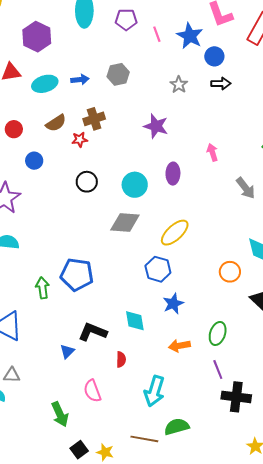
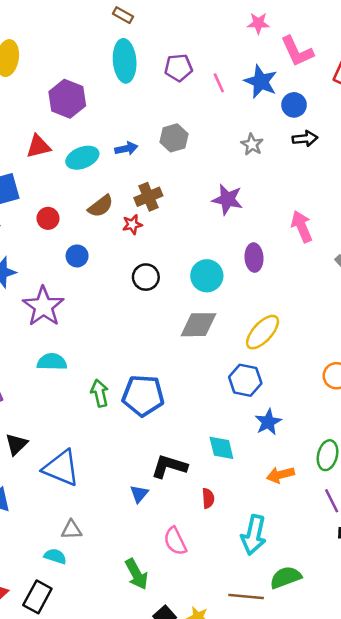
pink arrow: (212, 152) -> (302, 227), size x1.4
green arrow: (43, 288) -> (100, 393), moved

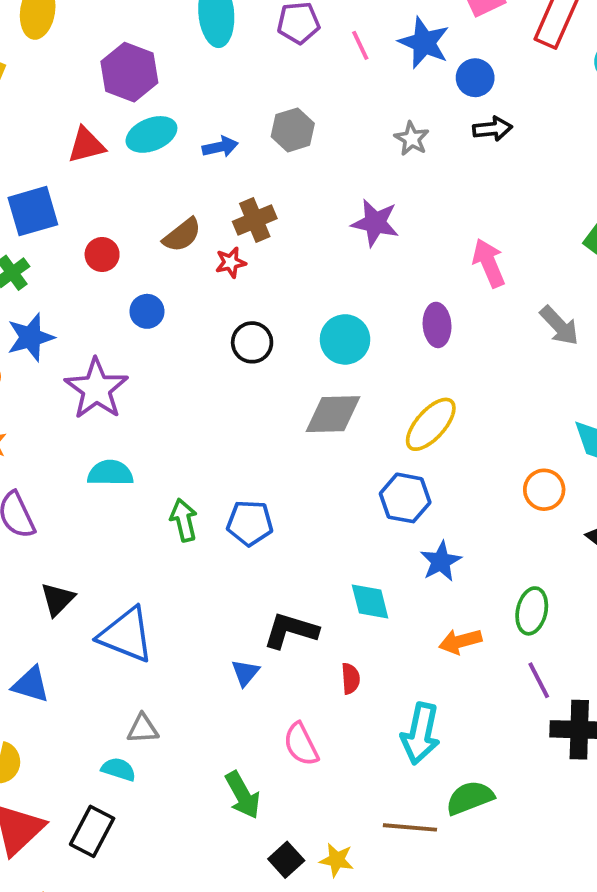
cyan ellipse: (82, 158) -> (151, 134), moved
purple ellipse: (254, 258) -> (437, 325), moved
blue pentagon: (143, 396) -> (250, 523), size x0.7

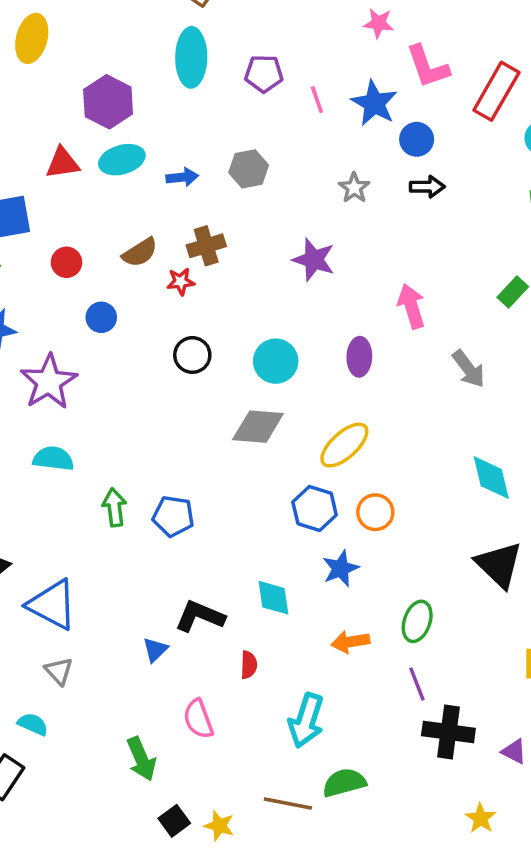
orange circle: (544, 490) -> (375, 512), moved
gray triangle: (143, 729) -> (59, 671), moved, turned 44

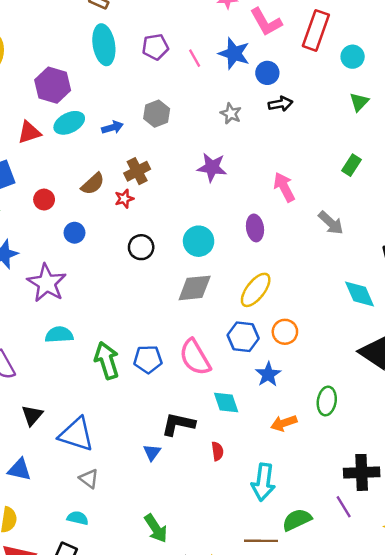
green arrow: (114, 507) -> (107, 361), size x1.4
purple line: (417, 684) -> (344, 507), moved
pink semicircle: (198, 719) -> (195, 357), moved, size x1.4

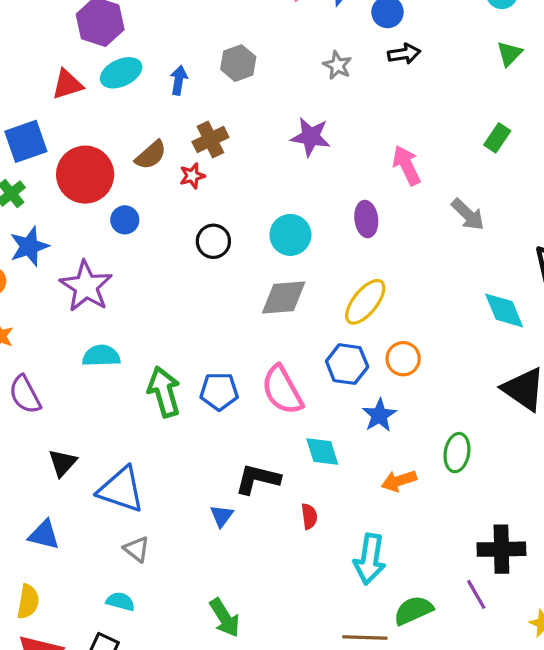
blue arrow: (112, 127) -> (179, 80), turned -65
red circle: (44, 200) -> (85, 175), size x2.0

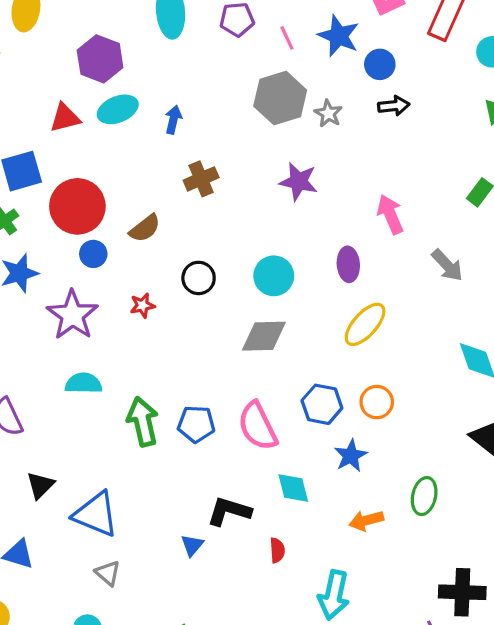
gray hexagon: (238, 63) -> (280, 98), moved, size x1.5
brown semicircle: (151, 155) -> (145, 228), moved
red star: (192, 176) -> (142, 305), moved
blue circle: (125, 220) -> (93, 254), moved
yellow ellipse: (365, 302) -> (365, 324), moved

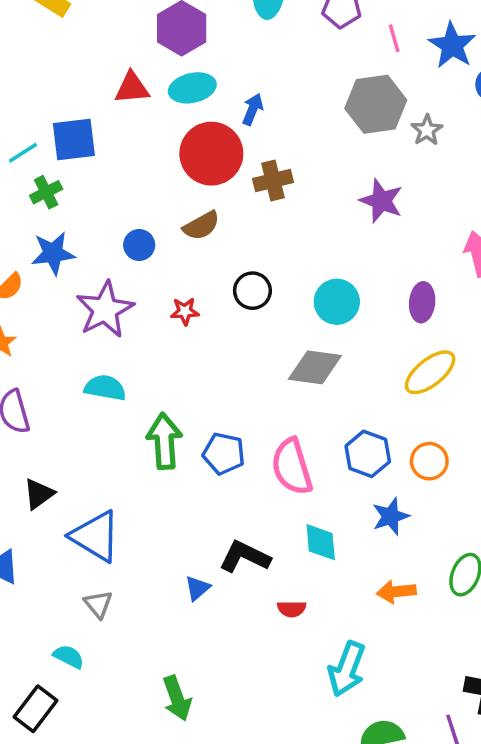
red circle: (77, 206) -> (211, 154), moved
red semicircle: (277, 550) -> (292, 609), turned 85

